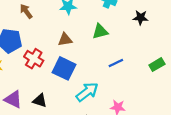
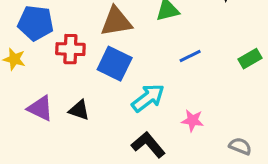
brown triangle: (65, 40) -> (116, 22), size x1.5
red cross: (34, 59) -> (70, 49), turned -30

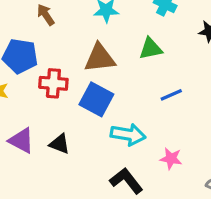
cyan arrow: (148, 98) -> (128, 135), turned 44

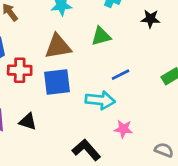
blue square: (96, 99) -> (57, 82), turned -32
cyan arrow: (128, 135) -> (100, 100), moved

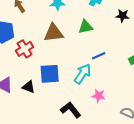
red cross: (20, 70) -> (25, 49), turned -36
blue square: (57, 82) -> (50, 74), moved
cyan arrow: (100, 100) -> (83, 74), turned -65

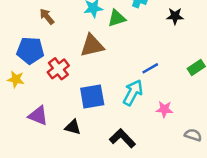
green triangle: (86, 27) -> (117, 18), moved
black triangle: (29, 87) -> (73, 127), moved
pink star: (99, 96) -> (164, 109), moved

